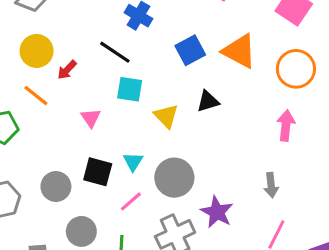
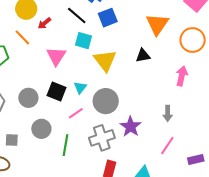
blue square: (190, 50) -> (108, 18), moved
orange triangle: (239, 51) -> (157, 24), turned 30
black triangle: (208, 101) -> (143, 56), moved
yellow triangle: (166, 116) -> (105, 61), size x1.4
pink triangle: (91, 118) -> (56, 56), size x1.5

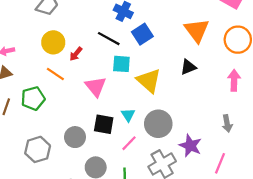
pink line: (167, 146) -> (220, 163), moved

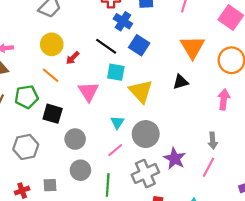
blue square: (142, 34) -> (139, 45), turned -30
black square: (104, 124) -> (53, 114), moved
gray circle: (75, 137) -> (75, 139), moved
pink line: (220, 163) -> (209, 167), moved

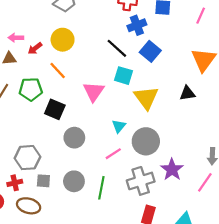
blue cross: (123, 21) -> (137, 25), turned 30
red arrow: (73, 58) -> (35, 48), moved
gray hexagon: (26, 147) -> (27, 158), moved
gray circle: (80, 170) -> (74, 181), moved

